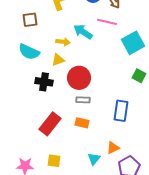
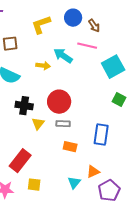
yellow triangle: (58, 60) -> (38, 124), moved, turned -32
orange rectangle: (82, 123) -> (70, 147), moved
red rectangle: (50, 124) -> (20, 161), moved

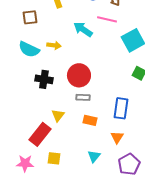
yellow arrow: (43, 66) -> (54, 45), moved
yellow triangle: (38, 124) -> (58, 115), moved
orange triangle: (93, 172) -> (117, 137), moved, turned -32

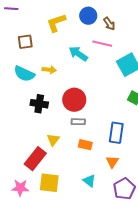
cyan triangle: (94, 156) -> (89, 181), turned -32
yellow square: (54, 158) -> (49, 183), size x1.5

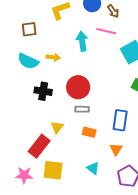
cyan arrow: (78, 54) -> (82, 41), turned 48

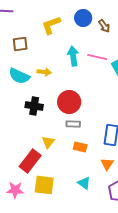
pink line: (106, 31) -> (97, 57), moved

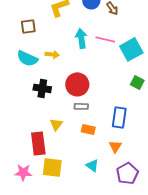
red rectangle: (30, 161) -> (38, 143), turned -45

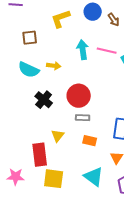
black cross: (42, 88) -> (44, 100), turned 30
cyan triangle: (92, 165) -> (94, 177), size x1.5
pink star: (23, 172) -> (16, 177), moved

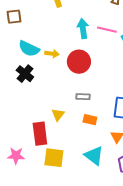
brown square: (30, 38) -> (14, 17), moved
yellow arrow: (54, 66) -> (52, 54), moved
red circle: (79, 96) -> (79, 62), moved
black cross: (44, 100) -> (25, 74), moved

